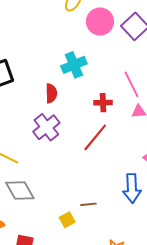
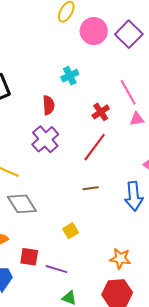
cyan cross: (74, 65) -> (70, 76), size x0.7
red cross: (103, 103) -> (101, 112), turned -30
brown line: (89, 204) -> (91, 188), moved

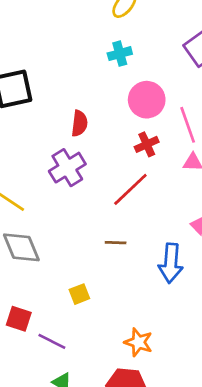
pink circle: (94, 31) -> (147, 100), moved
cyan cross: (70, 76) -> (120, 54), moved

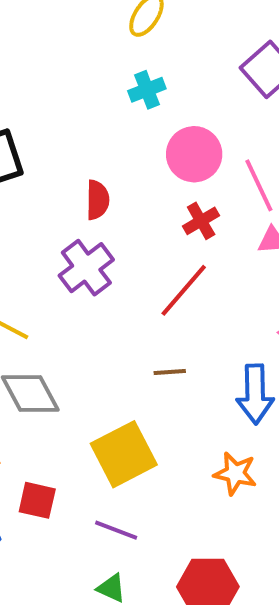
yellow square: (79, 294) -> (124, 454), size x2.0
purple line: (52, 341) -> (116, 530), moved
orange star: (138, 342) -> (235, 473), moved

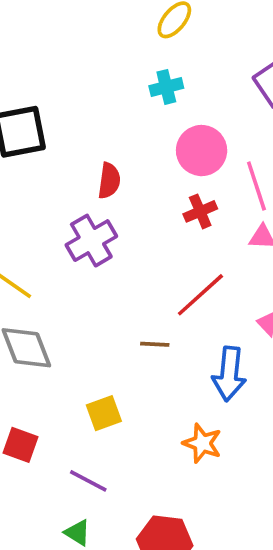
red line: (184, 290) -> (200, 295), moved
yellow square: (124, 454) -> (104, 413), size x0.6

